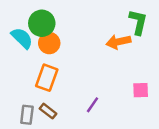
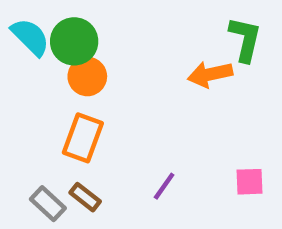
cyan semicircle: (22, 38) -> (30, 37), moved
pink square: (141, 90) -> (250, 182), moved
gray rectangle: (27, 115) -> (48, 204), turned -54

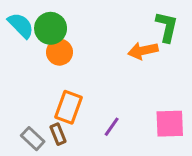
orange rectangle: (83, 138) -> (68, 107), moved
pink square: (250, 182) -> (170, 124), size x1.5
brown rectangle: (85, 197) -> (58, 134), turned 30

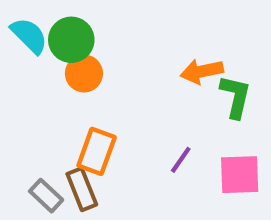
green L-shape: (167, 27) -> (236, 97), moved
purple line: (112, 127) -> (181, 160), moved
brown rectangle: (58, 134) -> (82, 189), size x1.4

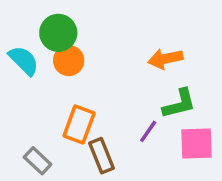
cyan semicircle: (29, 36) -> (24, 61), moved
green L-shape: (236, 97) -> (179, 104), moved, turned 63
brown rectangle: (82, 189) -> (101, 156), moved

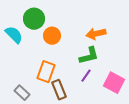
orange circle: (69, 61) -> (52, 36), moved
green L-shape: (179, 104) -> (89, 56), moved
pink square: (197, 143) -> (114, 83), turned 30

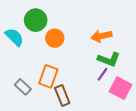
green L-shape: (89, 56) -> (109, 59), moved, turned 35
purple line: (86, 76) -> (102, 74), moved
gray rectangle: (22, 93) -> (23, 87), moved

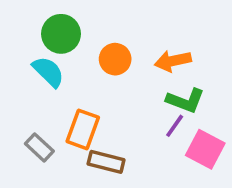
cyan semicircle: (14, 37) -> (48, 72), moved
orange circle: (55, 38) -> (115, 59), moved
brown rectangle: (62, 95) -> (106, 162), turned -54

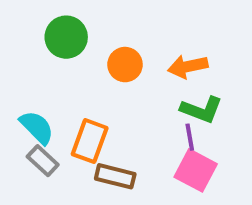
cyan semicircle: (48, 72) -> (37, 127), moved
purple line: (175, 126) -> (190, 137), turned -45
pink square: (205, 149) -> (196, 170), moved

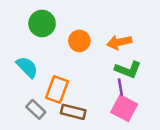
cyan semicircle: (37, 127) -> (27, 67), moved
gray rectangle: (43, 161) -> (36, 109), moved

